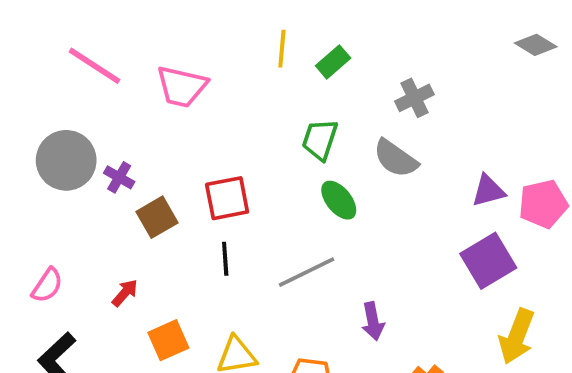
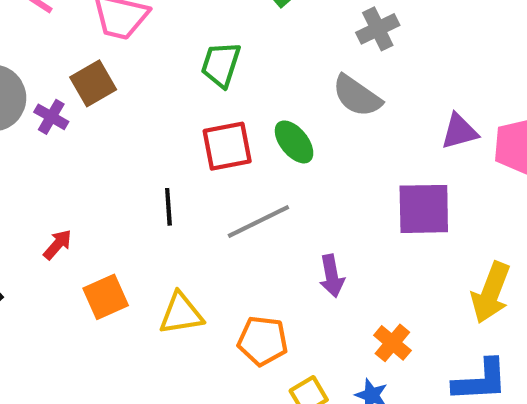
green trapezoid: (320, 140) -> (221, 64), moved
red square: (227, 198) -> (227, 146), moved
brown square: (157, 217) -> (93, 83), moved
purple square: (488, 261) -> (424, 209), moved, turned 30

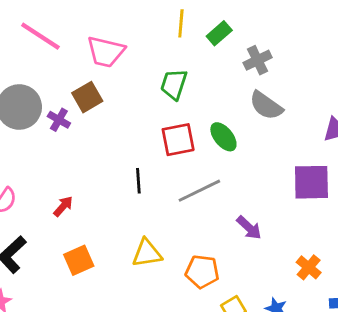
gray cross: (378, 29) -> (258, 60), moved
purple arrow: (332, 276) -> (249, 228), turned -36
orange square: (106, 297) -> (79, 260), moved
orange cross: (392, 343) -> (309, 267), moved

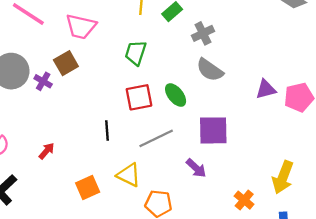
purple square: (311, 182) -> (213, 130), moved
yellow triangle: (147, 253) -> (129, 175), moved, turned 35
orange square: (79, 260) -> (88, 188), moved

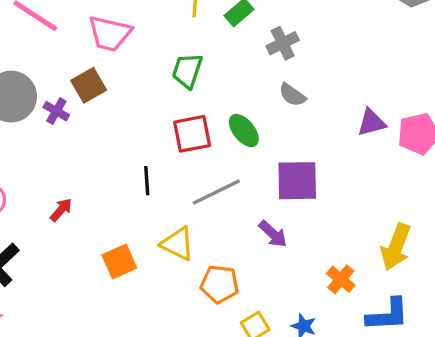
gray semicircle: (210, 70) -> (292, 95), size x0.7

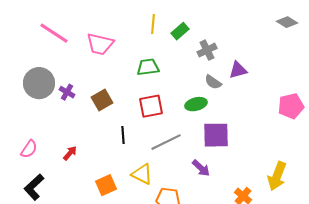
green trapezoid: (187, 71) -> (148, 67), turned 65
brown square: (89, 85) -> (102, 100), moved
purple triangle: (372, 122) -> (238, 70), moved
green ellipse: (244, 131) -> (196, 104), moved, turned -65

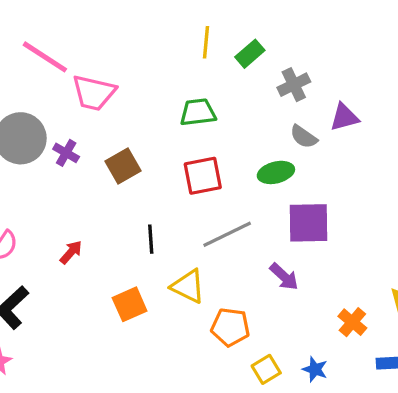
pink trapezoid: (100, 44) -> (94, 93), moved
black line: (123, 135) -> (151, 239), moved

